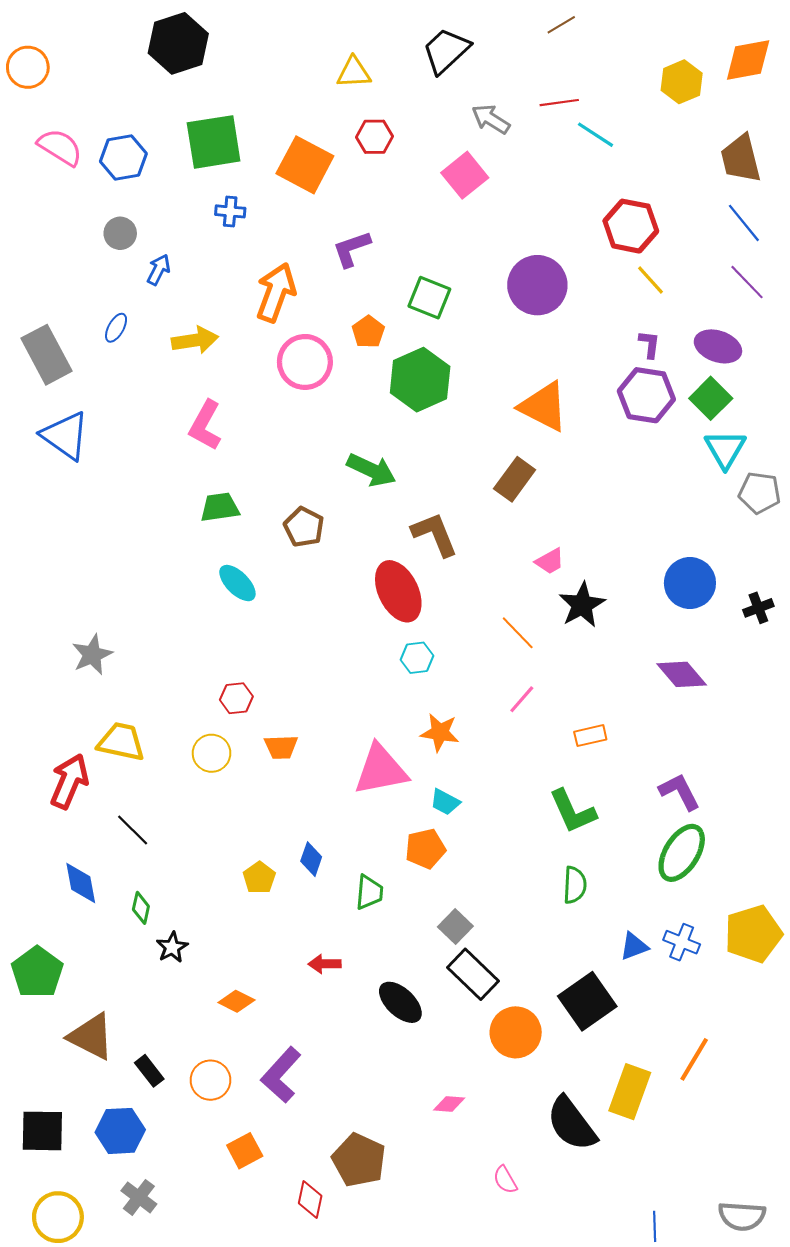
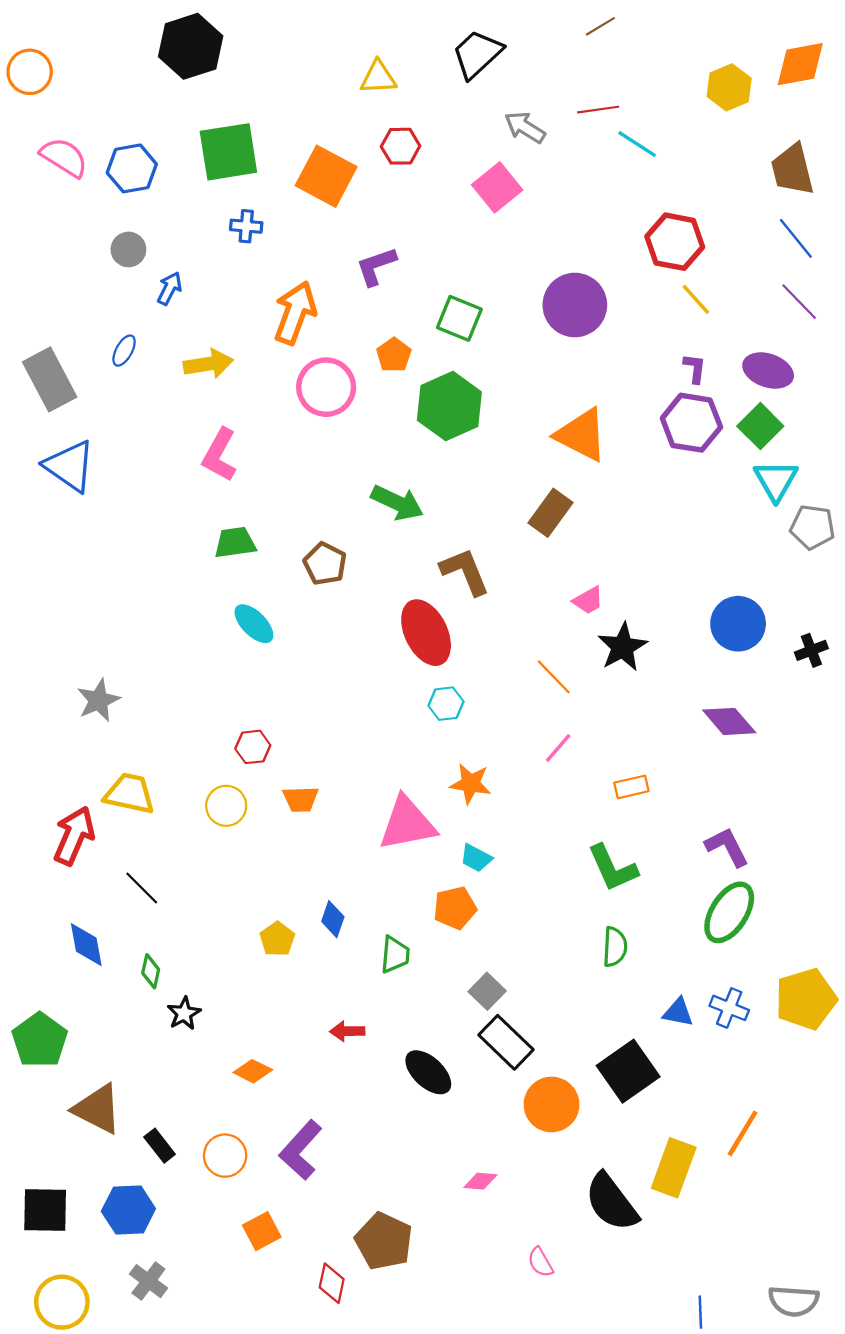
blue triangle: (634, 946) -> (678, 1012), turned 32

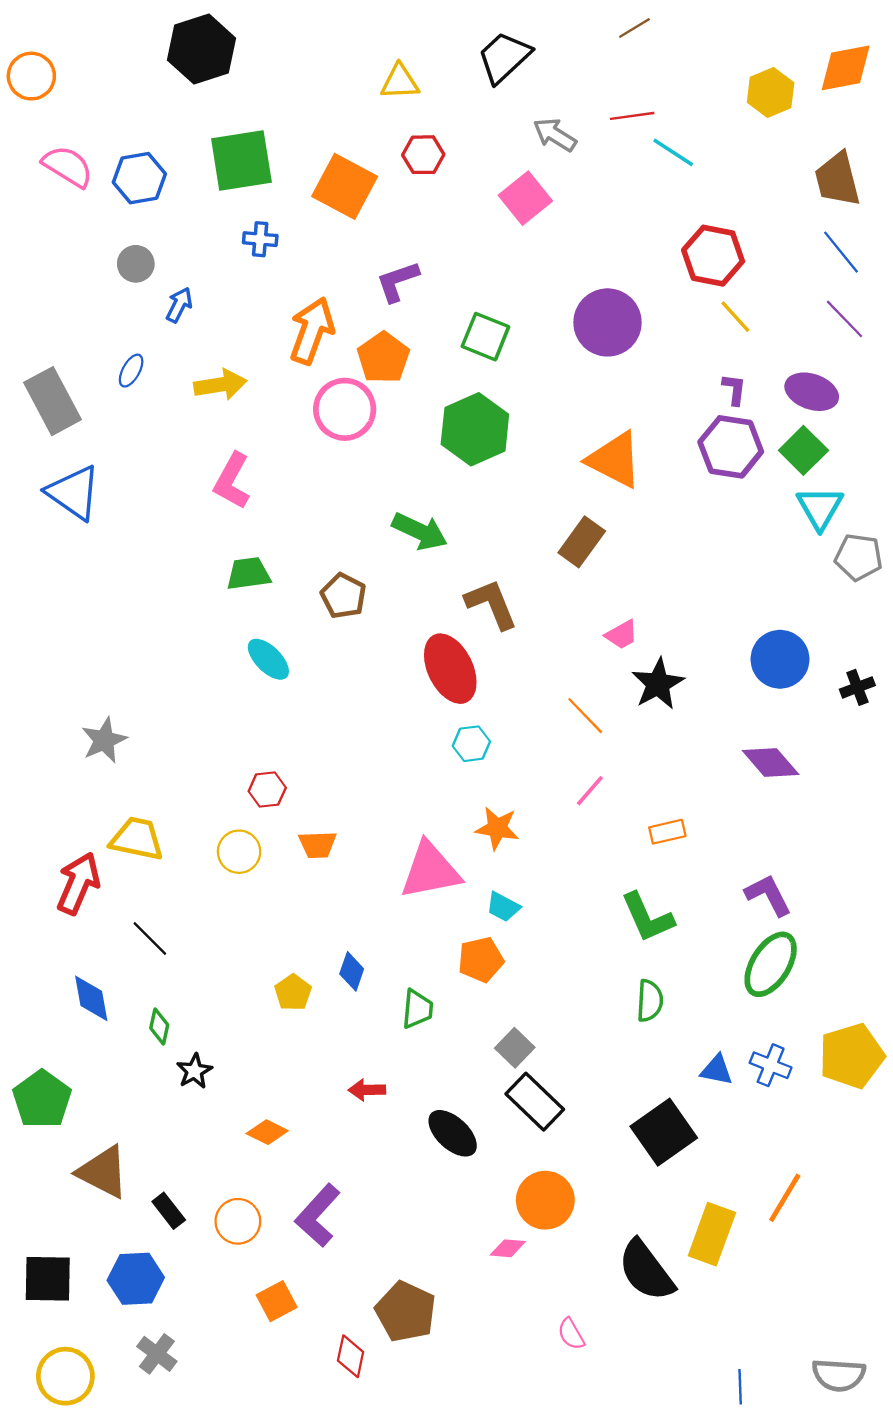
orange pentagon: (394, 355) -> (383, 358), moved, size x1.4
orange circle: (552, 1104) -> (545, 1200), moved

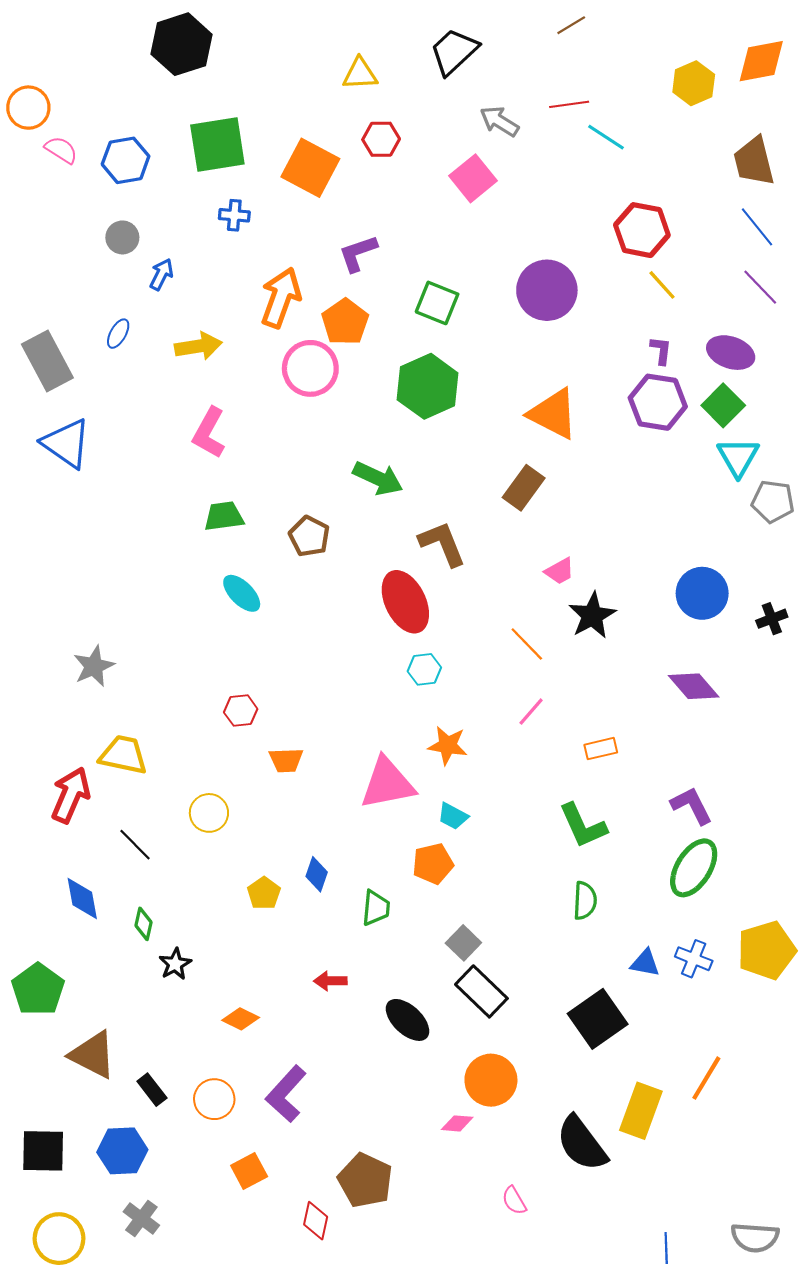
orange circle: (31, 76) -> (28, 108), moved
pink semicircle: (68, 166) -> (61, 150), size x0.7
yellow circle: (239, 852) -> (209, 813), moved

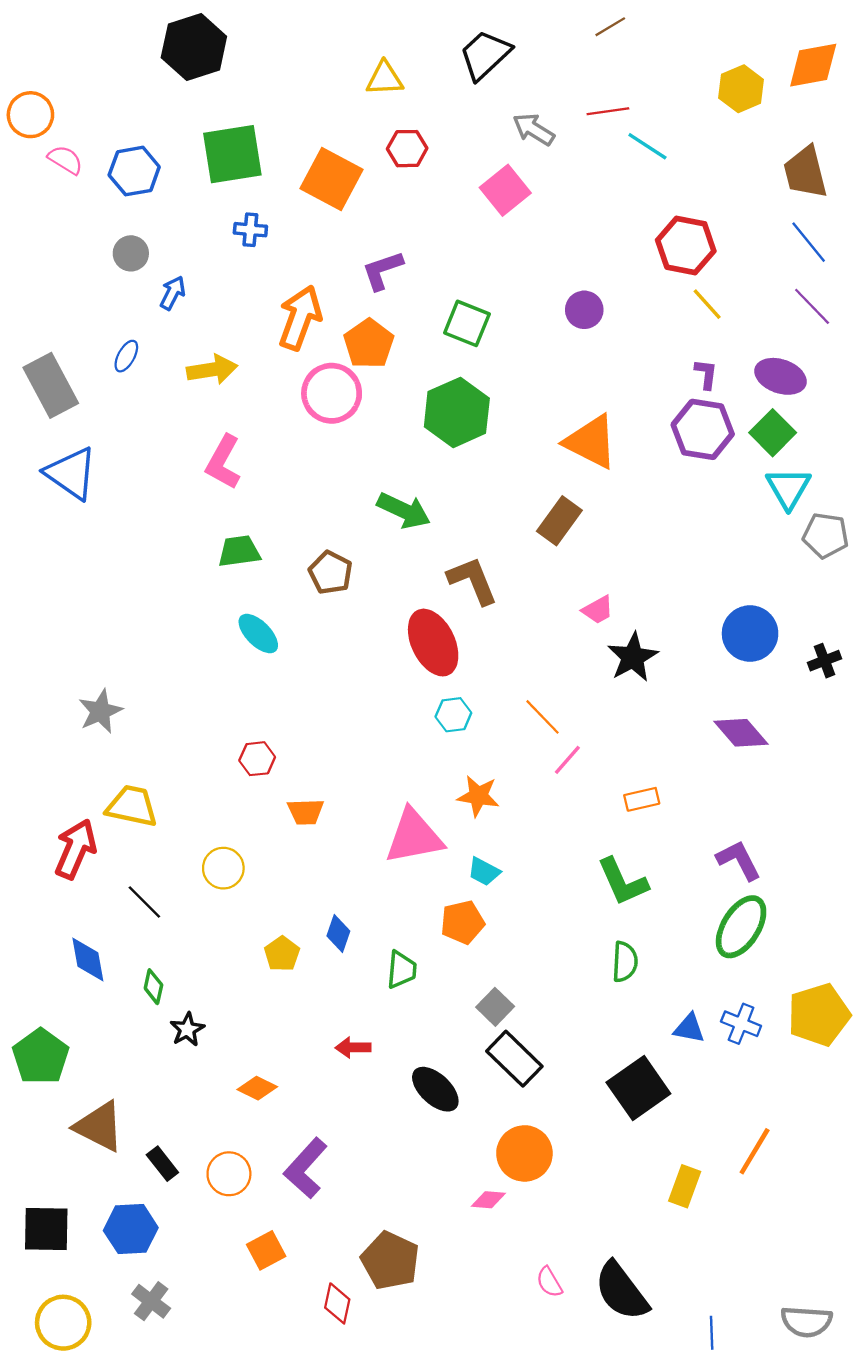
purple circle: (547, 290) -> (584, 310), size x0.6
orange line: (527, 644) -> (543, 717), moved
yellow rectangle: (641, 1111) -> (685, 1186), size x0.7
black semicircle: (582, 1143) -> (621, 1291), moved

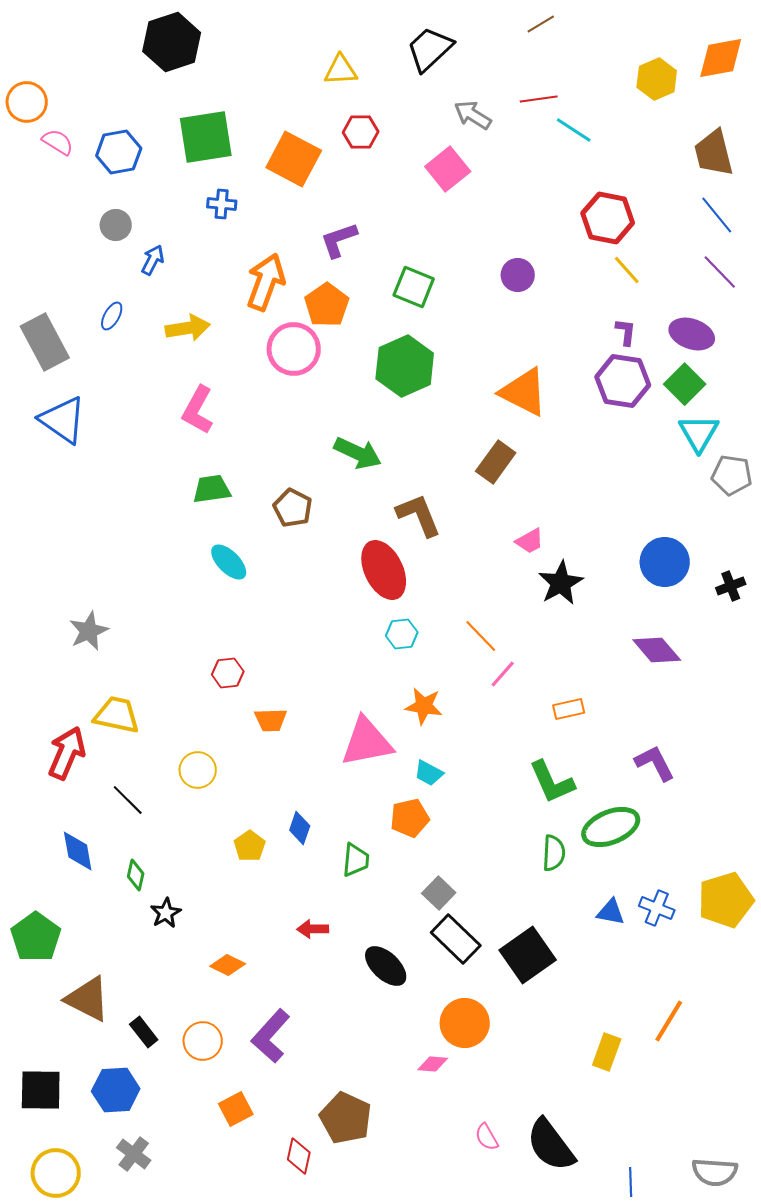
green ellipse: (741, 927) -> (611, 827), moved, turned 36
black square: (638, 1088) -> (528, 955), moved

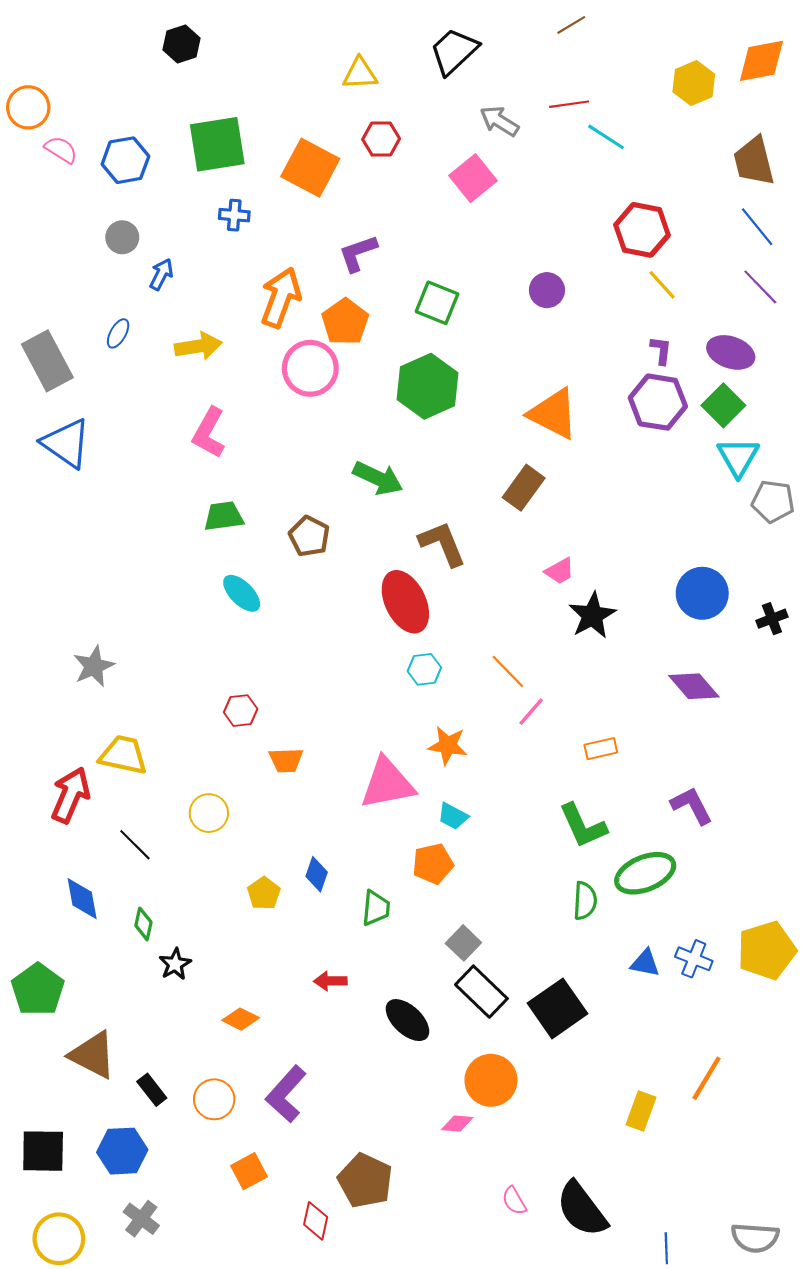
black hexagon: (172, 42) -> (181, 44), size x0.6

